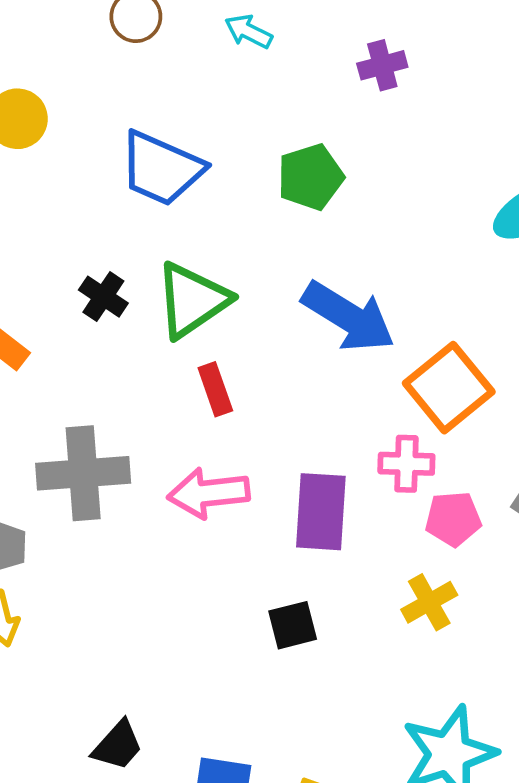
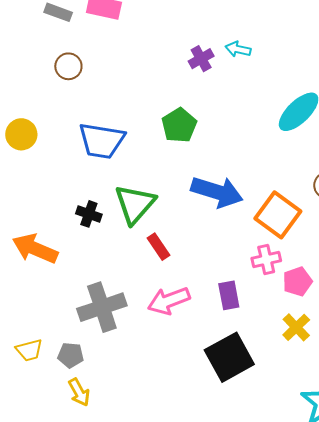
cyan arrow: (248, 31) -> (238, 49), moved
purple rectangle: (321, 512) -> (229, 295), size x0.7
black square: (293, 625) -> (229, 357), size x1.8

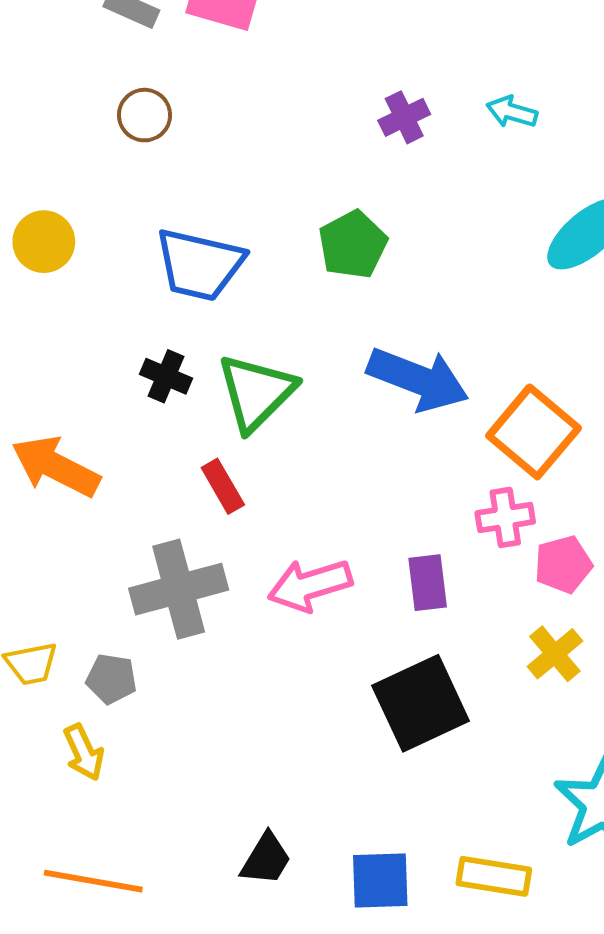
cyan arrow: (238, 49) -> (512, 112), moved
black cross: (89, 214) -> (166, 376), moved
red rectangle: (158, 247) -> (223, 486), moved
yellow arrow: (79, 392) -> (84, 752), moved

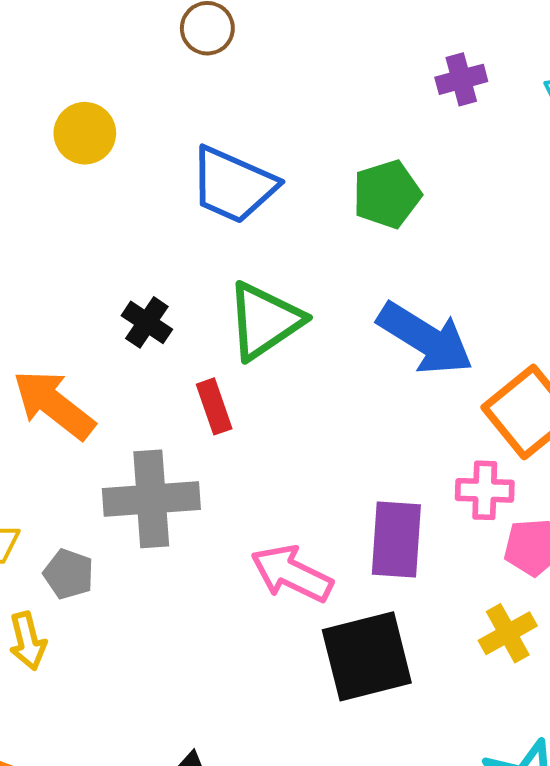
black cross: (166, 376) -> (147, 322), moved
orange arrow: (56, 466) -> (54, 404), moved
purple rectangle: (428, 583) -> (396, 540), size x1.4
pink arrow: (310, 585) -> (292, 574), moved, turned 32

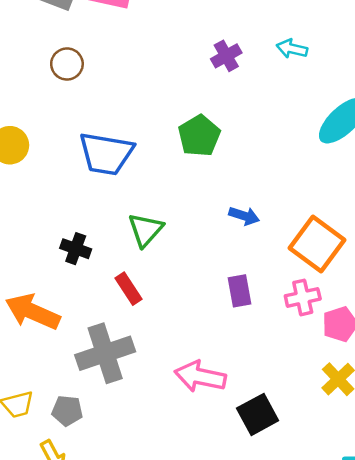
green triangle: (264, 321) -> (146, 230), size x0.7
blue arrow: (425, 338) -> (244, 216), size x0.5
purple rectangle: (396, 540) -> (240, 291), moved, size x0.7
black square: (367, 656) -> (258, 414), size x0.7

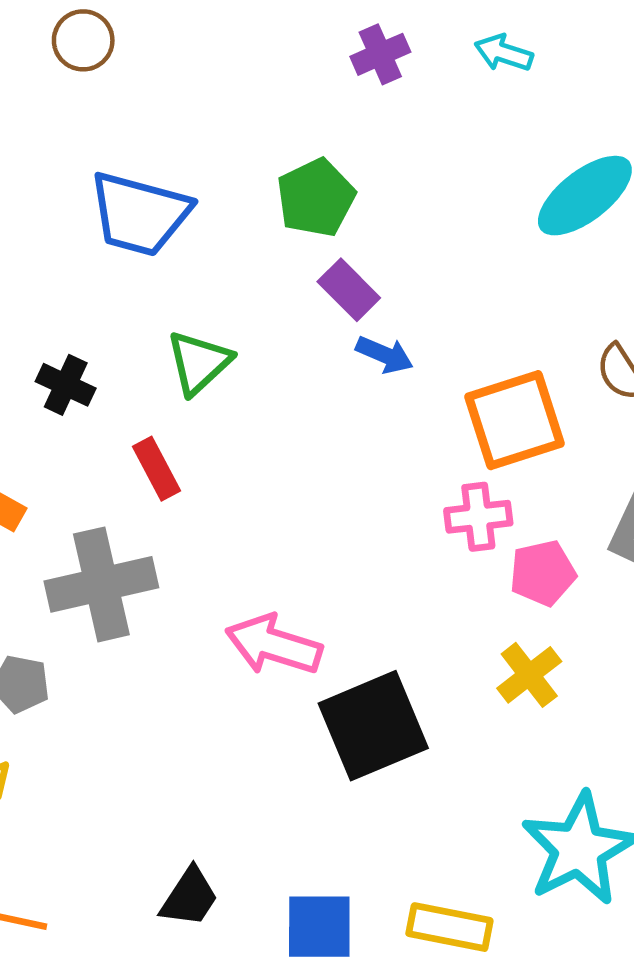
orange square: (317, 244) -> (515, 420), turned 30
purple rectangle: (240, 291) -> (349, 290), moved, turned -40
black square: (258, 414) -> (373, 726), size x1.4

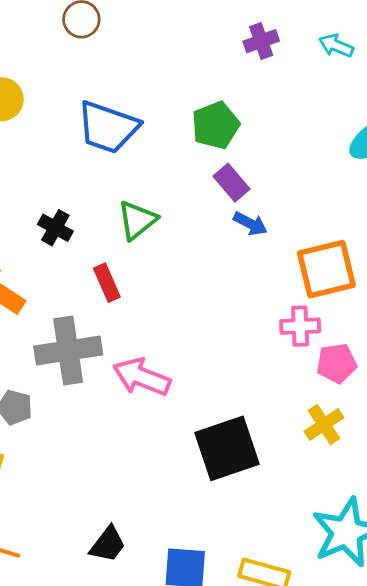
pink arrow: (274, 645) -> (142, 377), moved

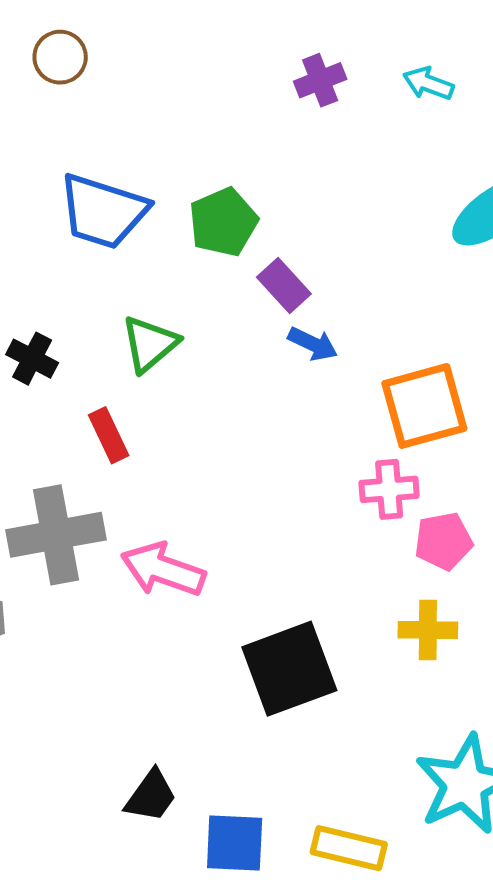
green pentagon: (216, 125) -> (223, 222), moved
yellow cross: (324, 425) -> (428, 630), turned 36
black trapezoid: (108, 544) -> (151, 796), moved

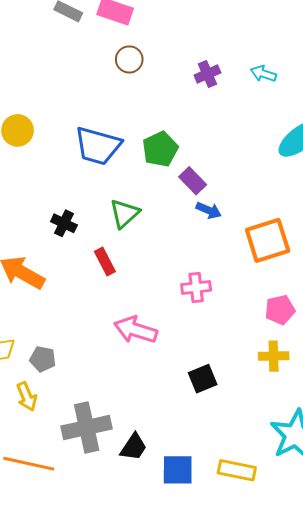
brown circle: (60, 57) -> (129, 59), moved
pink cross: (389, 489) -> (196, 287), moved
gray cross: (56, 535) -> (87, 428), moved
black square: (289, 669) -> (203, 379), size x0.6

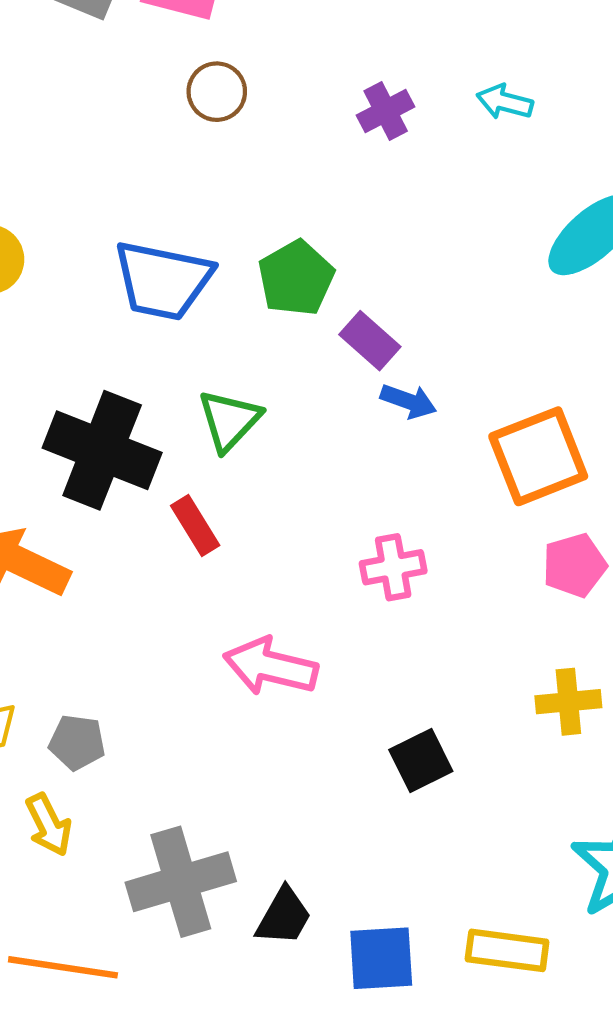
black cross: (64, 223) -> (102, 450), size x2.0
pink pentagon: (280, 310) -> (574, 565), moved

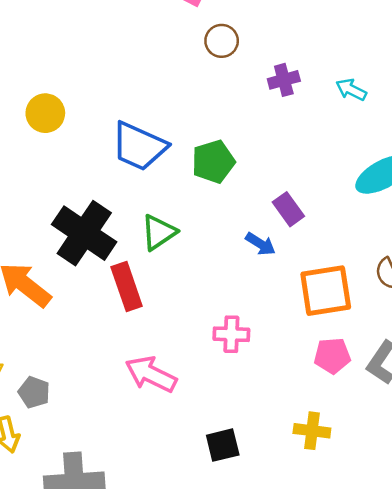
brown circle: (217, 92) -> (222, 41), moved
purple rectangle: (370, 341) -> (288, 209), moved
red rectangle: (195, 525) -> (127, 287), size x1.4

